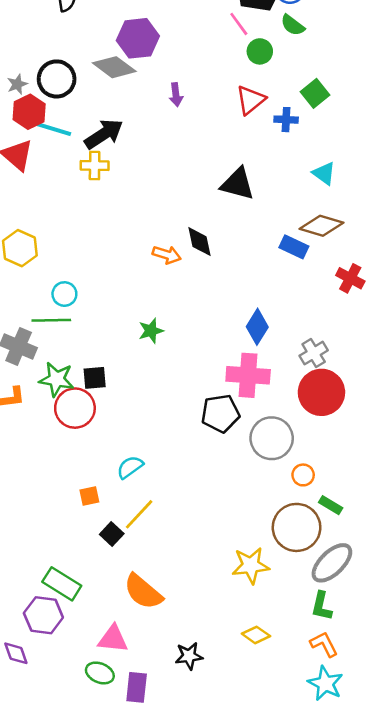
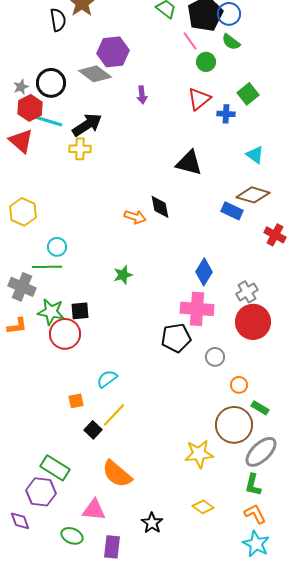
gray circle: (272, 438) -> (215, 357), size x0.6
black star: (189, 656) -> (152, 523), turned -30
green ellipse: (100, 673) -> (72, 536), moved

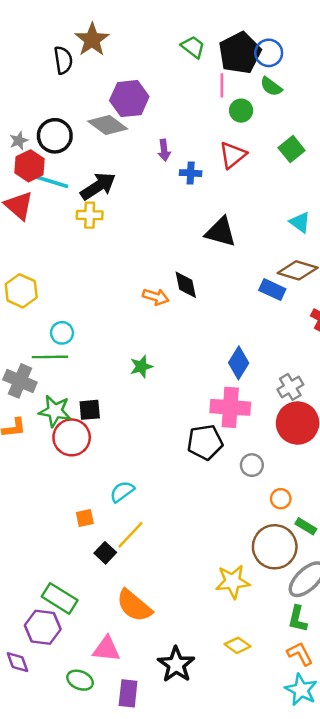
pink line: (190, 41) -> (222, 85), turned 36
blue cross: (226, 114) -> (191, 173), moved
black star: (152, 523) -> (176, 665), size x1.4

